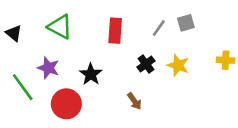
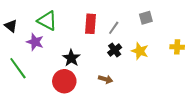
gray line: (159, 28) -> (114, 28), moved
purple star: (48, 68) -> (35, 42), moved
brown arrow: (134, 101) -> (106, 79), turned -40
red circle: (66, 104) -> (64, 81), moved

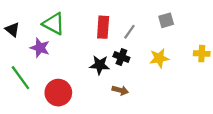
black cross: (115, 50) -> (121, 57), moved, turned -32
yellow star: (140, 51) -> (159, 58), turned -30
black star: (71, 58) -> (100, 65), moved, turned -30
red circle: (64, 81) -> (58, 93), moved

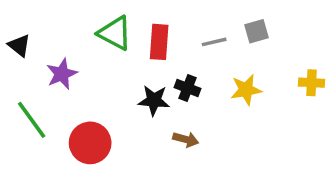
green triangle: (54, 24) -> (115, 33), moved
gray line: (129, 32) -> (214, 42), moved, turned 42
purple star: (40, 48) -> (62, 74), turned 30

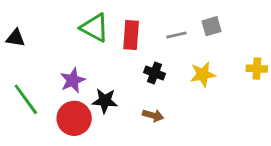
black triangle: (19, 45) -> (16, 38), turned -30
purple star: (62, 74) -> (73, 80), moved
black star: (154, 100) -> (105, 101), moved

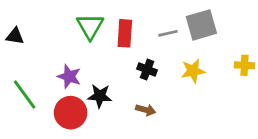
gray square: (212, 26) -> (201, 25), size x1.6
green triangle: (95, 28) -> (90, 26), turned 32
purple star: (73, 80) -> (69, 76), turned -30

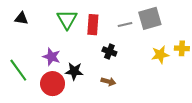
black triangle: (15, 36) -> (21, 18), moved
yellow star: (193, 71) -> (160, 55), moved

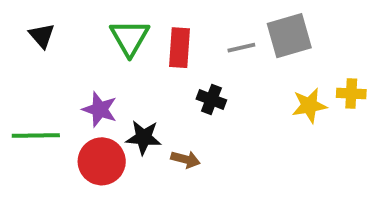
black triangle: (21, 18) -> (42, 36), turned 40
green line: (18, 70) -> (36, 135), turned -55
brown arrow: (108, 82) -> (186, 159), moved

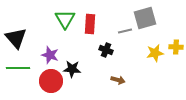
black triangle: (42, 36) -> (16, 38), moved, size x1.6
gray line: (241, 48) -> (125, 31), moved
brown arrow: (186, 159) -> (118, 80), moved

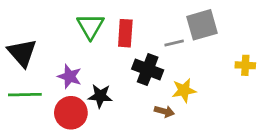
black cross: (106, 50) -> (148, 70), size x1.5
yellow star: (155, 53) -> (184, 90), moved

